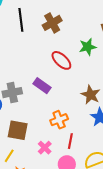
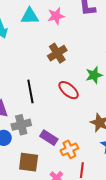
black line: (21, 20) -> (30, 91), moved
purple rectangle: (42, 86) -> (49, 138), moved

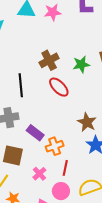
brown cross: (57, 53) -> (49, 60), moved
green star: (94, 75) -> (81, 64), moved

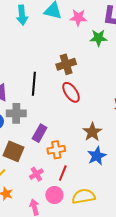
green star: (81, 64) -> (98, 38), moved
purple rectangle: (35, 133) -> (40, 133), turned 72

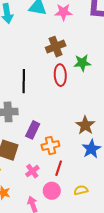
green star: (98, 38) -> (82, 63), moved
brown cross: (66, 64) -> (56, 47), moved
red ellipse: (71, 92) -> (60, 75), moved, turned 35
yellow semicircle: (84, 196) -> (81, 190), size x0.6

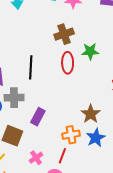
orange cross: (50, 145) -> (71, 135), moved

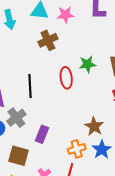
brown cross: (64, 34) -> (48, 40), moved
gray cross: (14, 98) -> (16, 118), turned -30

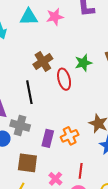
brown cross: (48, 40) -> (43, 61), moved
gray cross: (16, 118) -> (20, 125), turned -30
orange cross: (77, 149) -> (70, 136), moved

